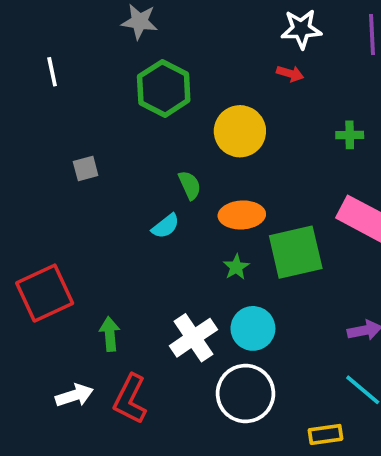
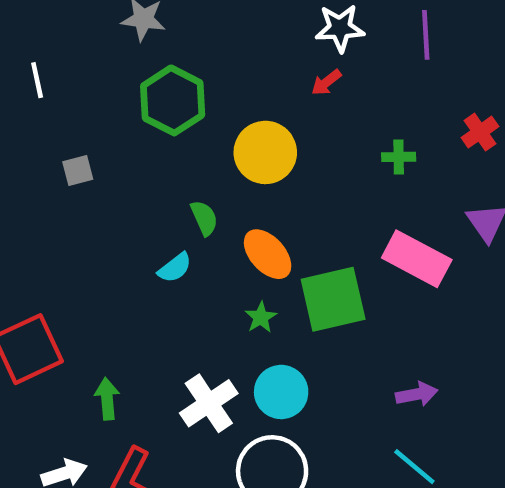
red arrow: (290, 74) -> (326, 82), turned 125
gray square: (86, 168) -> (78, 171), moved
orange ellipse: (242, 215) -> (268, 254), turned 51

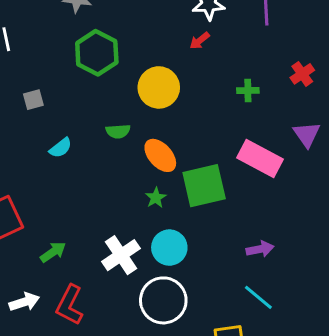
green semicircle: (204, 218) -> (118, 131), turned 110
cyan semicircle: (175, 268) -> (61, 148), moved
green arrow: (107, 399) -> (53, 252), turned 60

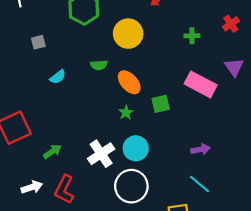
green square: (204, 186) -> (161, 104), size x0.6

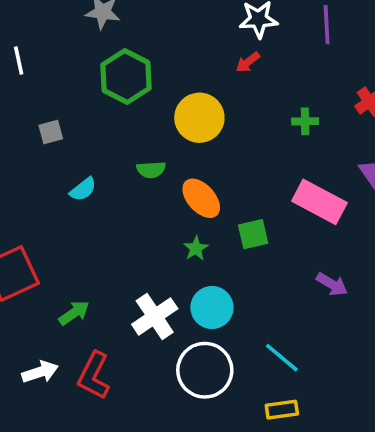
purple arrow: (201, 149) -> (332, 284), moved, turned 42
cyan line: (200, 184) -> (282, 358), moved

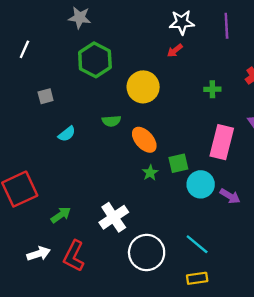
white line: (19, 60) -> (24, 49), turned 36
pink rectangle: (319, 202) -> (222, 142), turned 76
green star: (196, 248) -> (150, 173), moved
cyan circle: (212, 308) -> (201, 184), moved

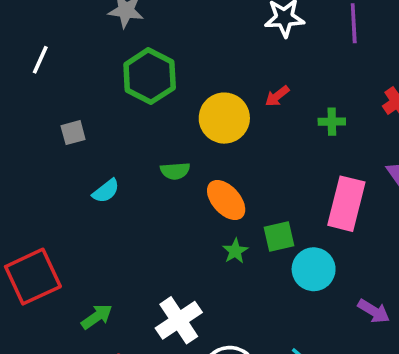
red arrow: (175, 50) -> (277, 96), moved
purple arrow: (230, 196) -> (374, 311), moved

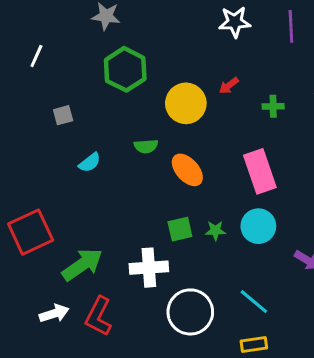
pink rectangle: (346, 204) -> (260, 171), moved, turned -33
green square: (279, 236) -> (180, 229), moved
green star: (235, 251) -> (215, 231), moved, turned 30
green arrow: (97, 317) -> (82, 265), size x1.6
white cross: (179, 320) -> (149, 268), turned 30

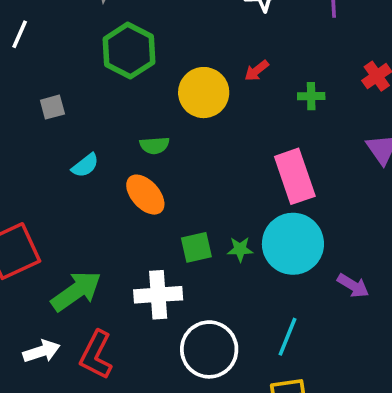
orange ellipse: (187, 170) -> (145, 195), moved
cyan circle: (258, 226) -> (293, 244), size x1.4
cyan line: (254, 302) -> (287, 337), turned 72

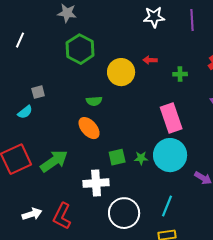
red arrow: (257, 71) -> (150, 60), turned 40
gray square: (52, 107) -> (38, 92), moved
cyan semicircle: (85, 165) -> (25, 112), moved
green arrow: (76, 291) -> (54, 161), moved

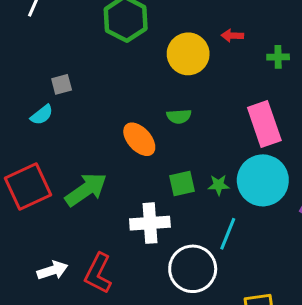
green semicircle: (94, 101) -> (179, 116), moved
cyan line: (167, 206) -> (228, 234), moved

